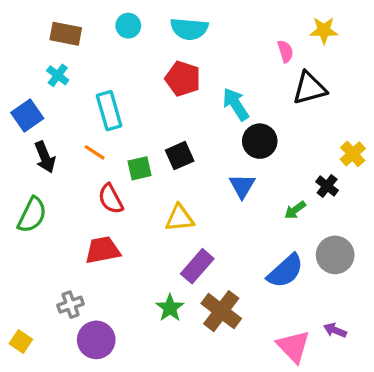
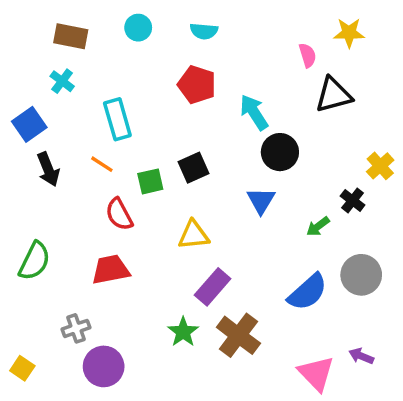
cyan semicircle: (189, 29) -> (204, 31), size x0.7
green semicircle: (32, 215) -> (34, 261), moved

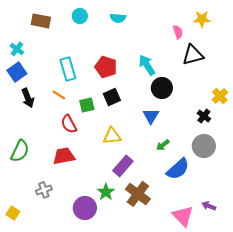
cyan cross: (62, 81) -> (17, 49), moved
red pentagon: (197, 85) -> (106, 67), moved
green arrow: (318, 226) -> (163, 145), moved
gray circle: (361, 275) -> (204, 146), moved
purple circle: (104, 366) -> (85, 208), moved

